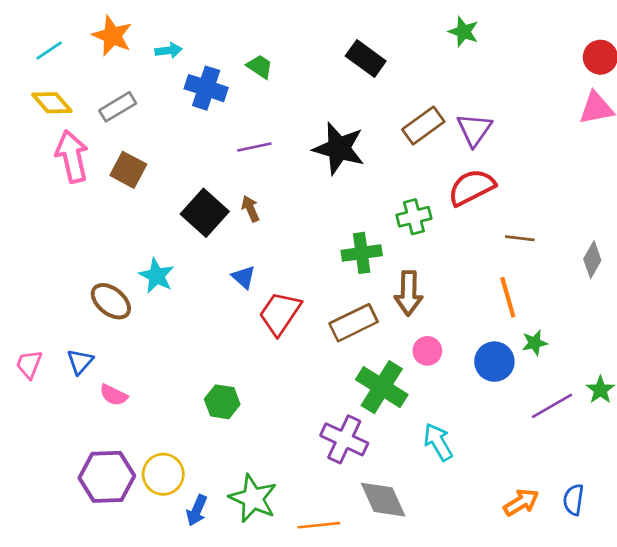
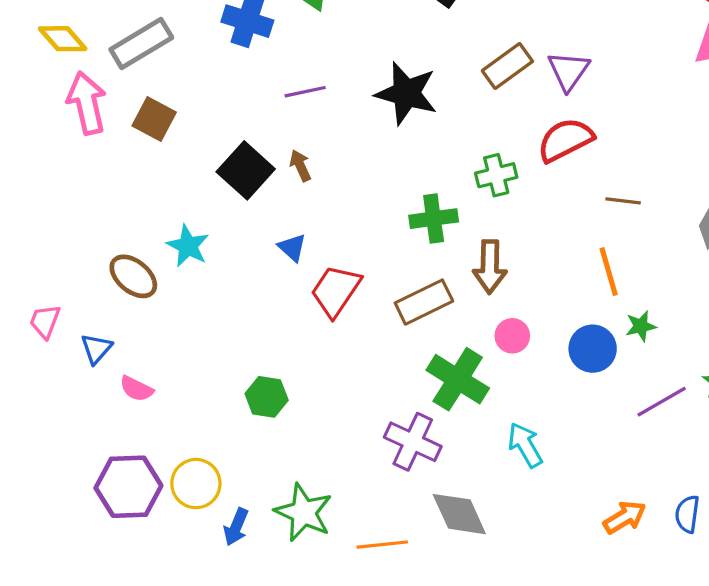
gray rectangle: (118, 107) -> (141, 44), size x1.4
pink trapezoid: (29, 364) -> (45, 321), moved

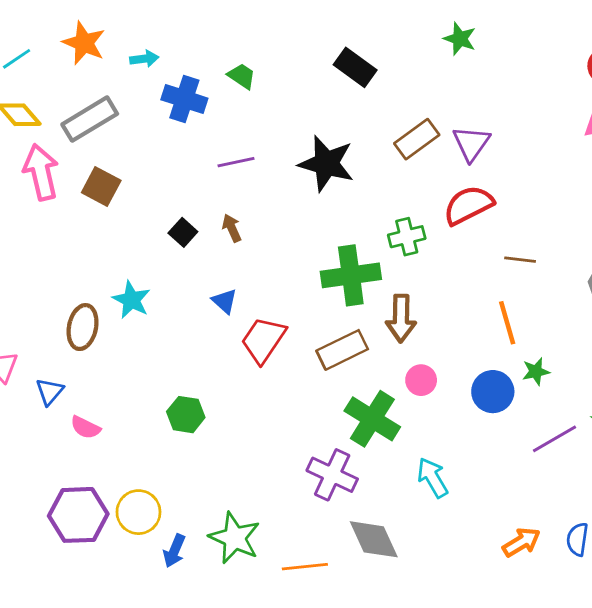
black square: (246, 170) -> (183, 232), size x0.6
green cross: (434, 219) -> (351, 275), size x1.4
brown ellipse: (133, 276) -> (83, 327), turned 63
green hexagon: (267, 397) -> (186, 415), moved

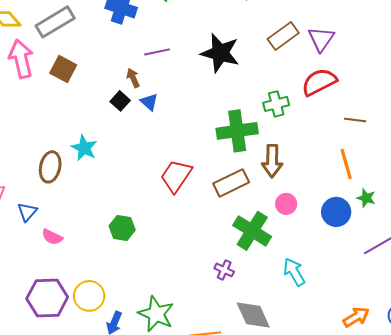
brown arrow: (232, 228) -> (133, 78), moved
blue triangle: (225, 301) -> (149, 102), moved
green star: (536, 372) -> (366, 198), turned 30
purple cross: (332, 475) -> (224, 270), size x0.6

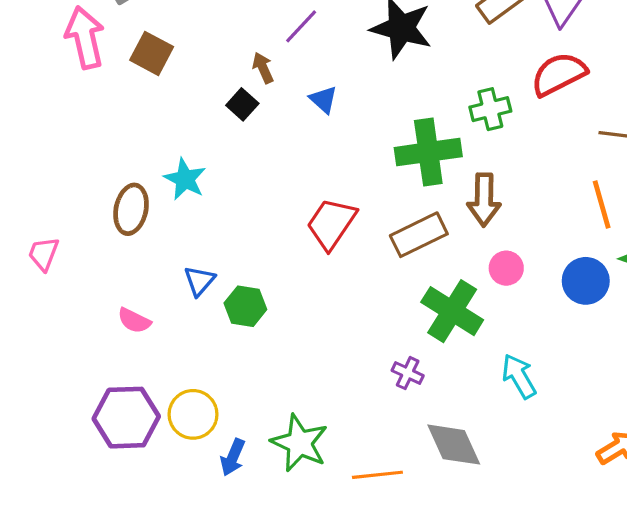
purple line: (157, 52) -> (301, 26), turned -35
blue triangle: (149, 102) -> (323, 100), moved
blue triangle: (27, 212) -> (199, 281), moved

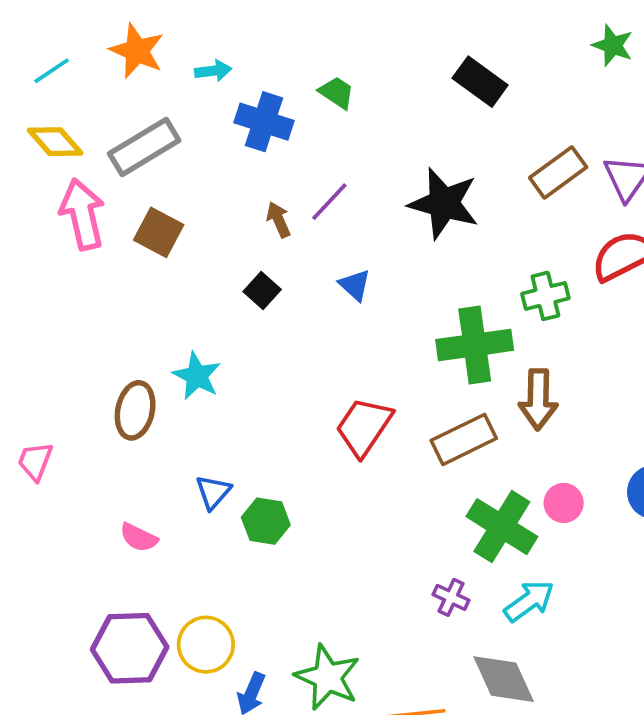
brown arrow: (263, 68) -> (279, 220), moved
pink circle: (506, 268) -> (564, 503), moved
cyan arrow: (519, 376) -> (529, 601), moved, turned 84

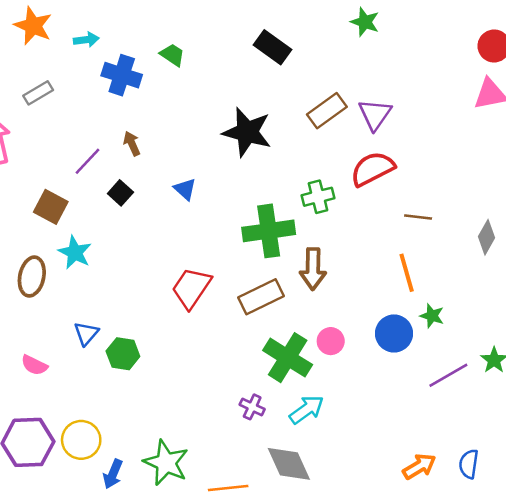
gray rectangle: (144, 147) -> (38, 93), size x0.6
purple line: (329, 202) -> (88, 161), moved
brown square: (159, 232) -> (51, 207), moved

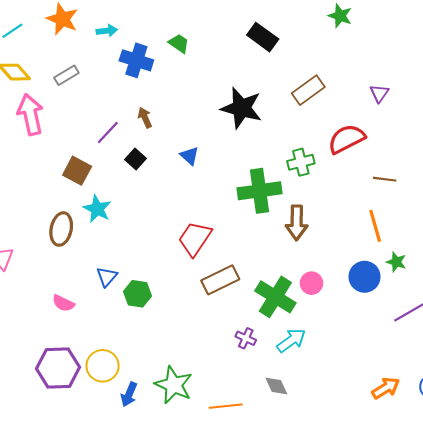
purple triangle: (375, 114) -> (379, 93), moved, size x0.7
brown rectangle: (261, 297) -> (220, 280), moved
gray diamond: (289, 464) -> (276, 386), size x0.6

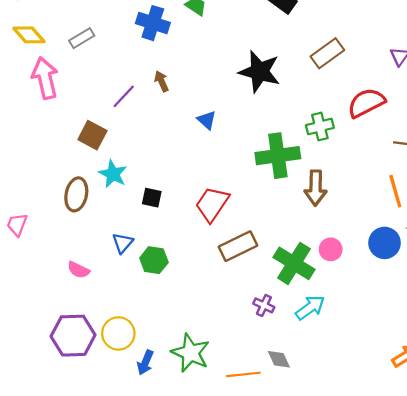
black square: (135, 159) -> (152, 198), moved, turned -30
gray diamond: (276, 386) -> (279, 359), moved

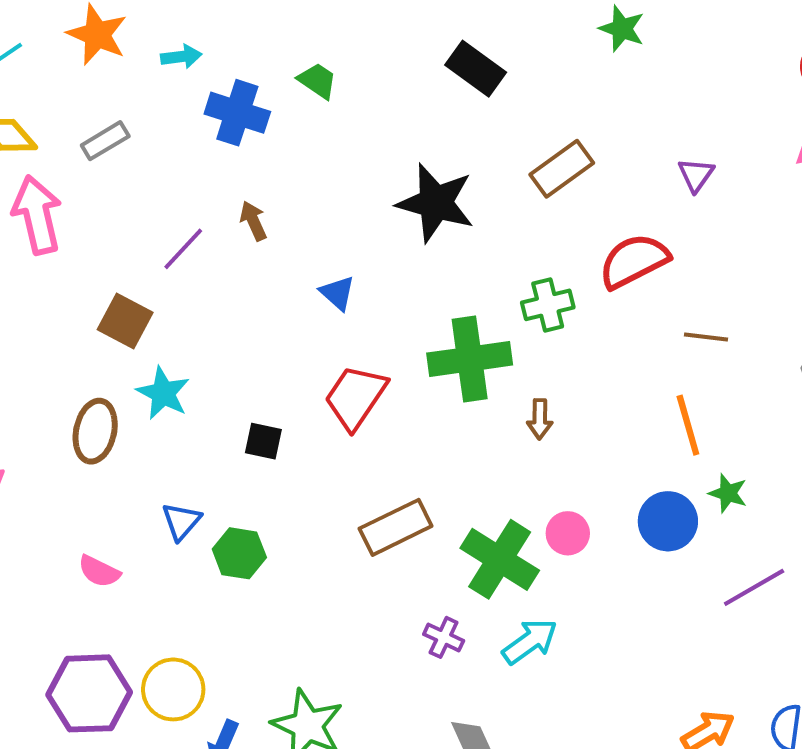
brown arrow: (316, 188) -> (540, 419), size x0.6
black square: (152, 198) -> (263, 441), moved
red trapezoid: (212, 204) -> (355, 397), moved

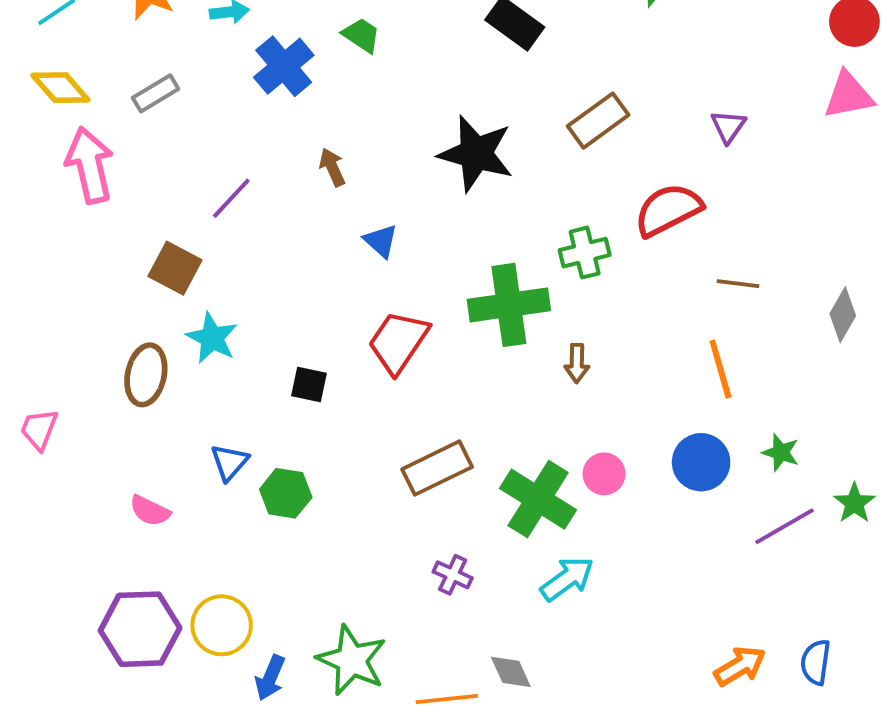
blue cross: (237, 113) -> (284, 66), turned 32
brown arrow: (253, 221) -> (332, 167), moved
green star: (728, 493) -> (781, 453), moved
purple cross: (444, 637) -> (453, 575), moved

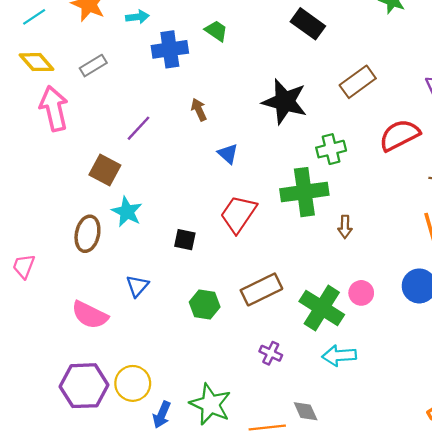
blue cross: (284, 66) -> (170, 49), turned 32
green cross: (585, 253) -> (331, 149), moved
green hexagon: (286, 493) -> (205, 305), moved
pink semicircle: (150, 511) -> (90, 315), size x1.5
cyan arrow: (567, 579) -> (339, 356), turned -148

